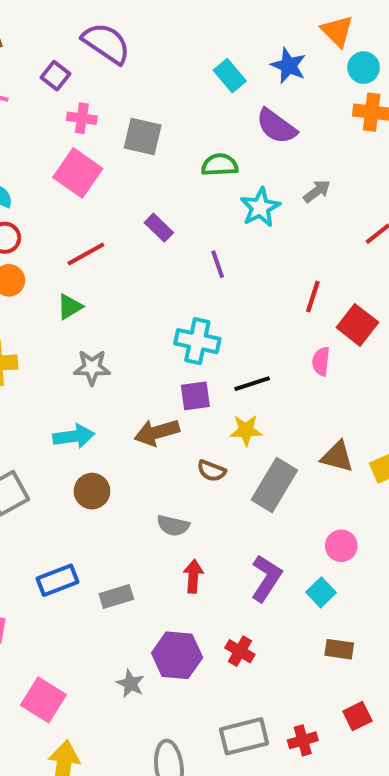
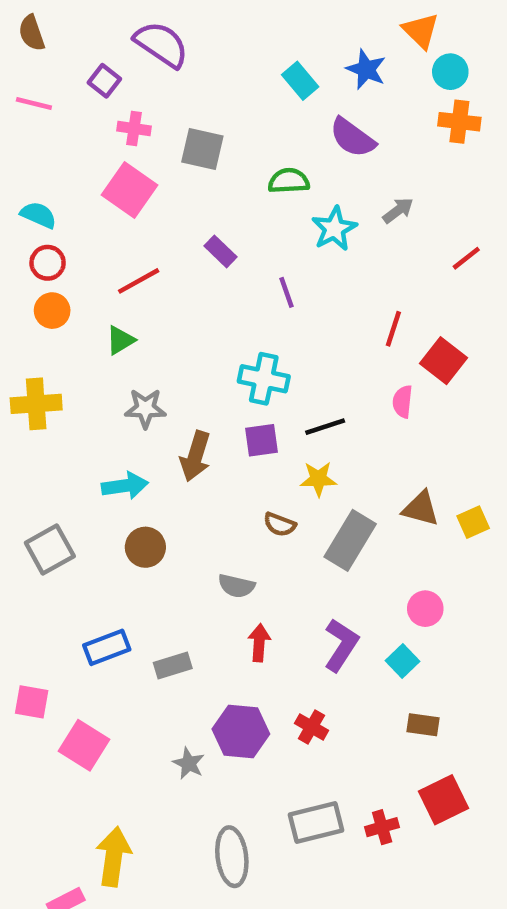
brown arrow: (157, 432) -> (195, 456), moved, turned -57
pink square: (43, 700) -> (84, 745), moved
red square: (357, 716) -> (443, 800), size x1.5

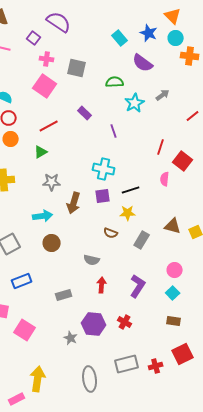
cyan circle: (450, 72) -> (176, 38), moved
gray rectangle: (350, 540) -> (142, 240), size x0.7
blue rectangle: (107, 647) -> (22, 281), moved
cyan square: (403, 661) -> (173, 293), moved

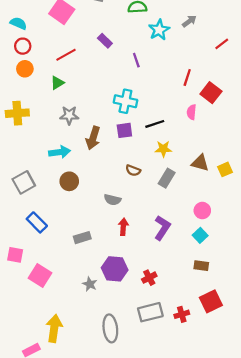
yellow star: (128, 213) -> (163, 149), moved
blue rectangle: (22, 281) -> (37, 222), turned 66
red cross: (125, 322) -> (149, 278), moved, turned 32

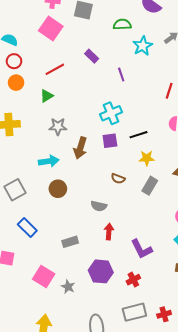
cyan cross: (125, 101) -> (111, 113), turned -35
purple L-shape: (162, 228) -> (142, 249), moved, turned 120
pink square: (40, 275) -> (44, 276), moved
gray star: (90, 284) -> (68, 287), moved

